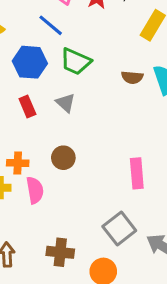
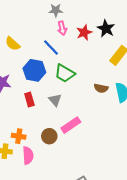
pink rectangle: (137, 173) -> (71, 125), moved, turned 54

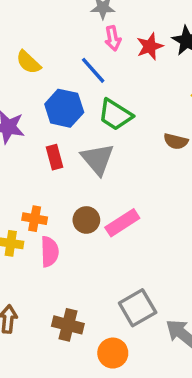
gray triangle: (55, 100) -> (98, 159), size x1.5
pink rectangle: (71, 125) -> (122, 223), moved

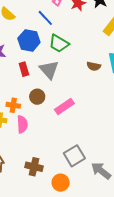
brown semicircle: (176, 141) -> (94, 66), moved
brown circle: (86, 220) -> (37, 97), moved

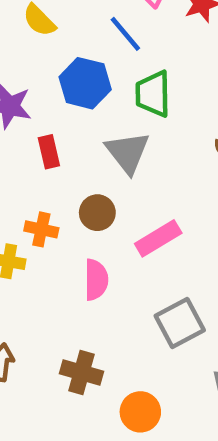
green trapezoid: (59, 44) -> (153, 94), turned 55
red rectangle: (24, 69) -> (49, 152), moved
pink semicircle: (22, 124) -> (96, 280), moved
gray square: (74, 156) -> (180, 323), moved

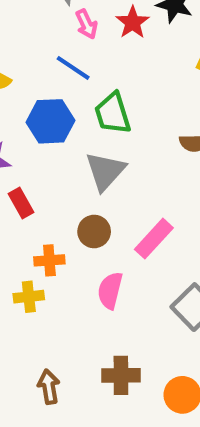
red rectangle: (49, 152) -> (21, 203), moved
gray triangle: (128, 152) -> (105, 171), turned 36
pink semicircle: (96, 280) -> (110, 290), turned -150

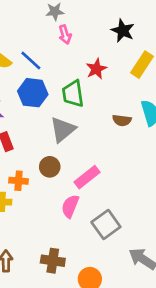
red star: (133, 22) -> (96, 69), moved
blue line: (73, 68) -> (31, 61), moved
pink semicircle: (110, 290) -> (70, 206), moved

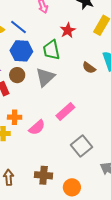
brown semicircle: (122, 120) -> (89, 68), turned 32
brown circle: (50, 167) -> (17, 75), moved
pink semicircle: (70, 206) -> (37, 127), moved, turned -150

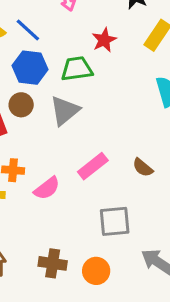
green trapezoid: (51, 50) -> (77, 69), turned 90
brown semicircle: (89, 68) -> (143, 168), moved
gray square: (82, 146) -> (115, 221), turned 30
orange circle: (72, 187) -> (96, 271), moved

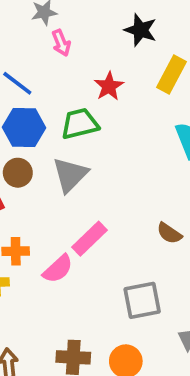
pink rectangle: (93, 166) -> (89, 239), moved

